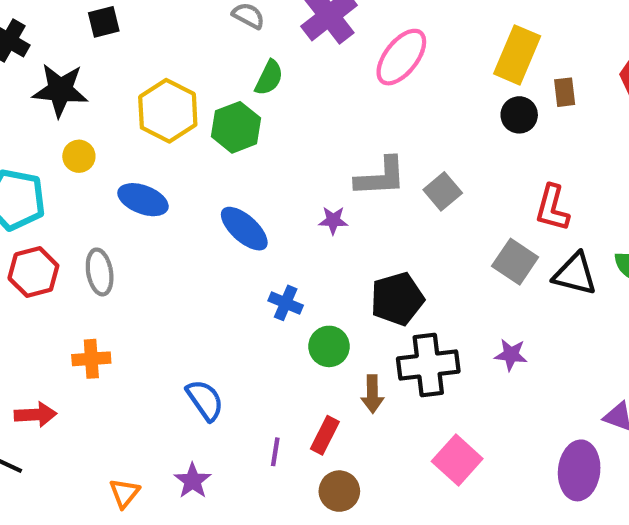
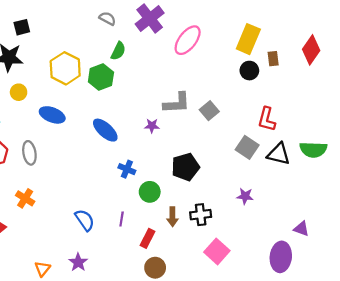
black square: (104, 22) -> (22, 27), moved
orange cross: (91, 359) -> (25, 198), turned 36
black cross: (428, 365) -> (201, 215), moved, size x0.7
purple line: (275, 452) -> (122, 219), moved

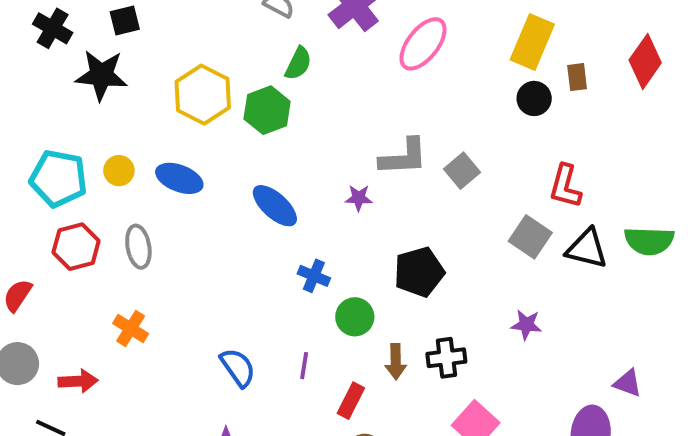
yellow circle: (19, 92) -> (119, 171), moved

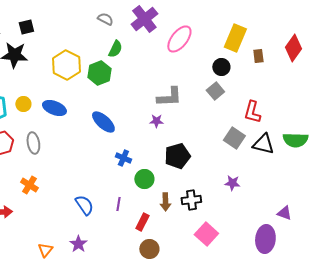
black circle: (534, 98) -> (221, 67), moved
gray square: (462, 171) -> (215, 91), moved
purple star: (359, 198) -> (156, 121), moved

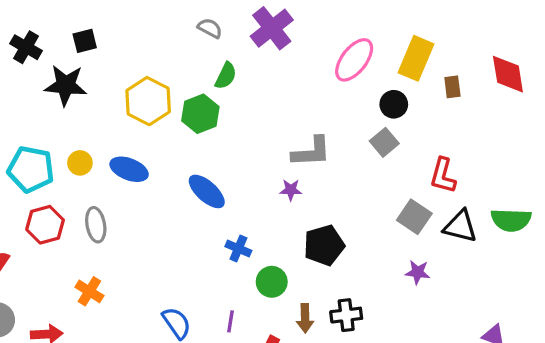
pink ellipse: (179, 39) -> (354, 60), moved
red diamond: (293, 48) -> (508, 74), turned -44
purple star: (232, 183) -> (418, 272), moved

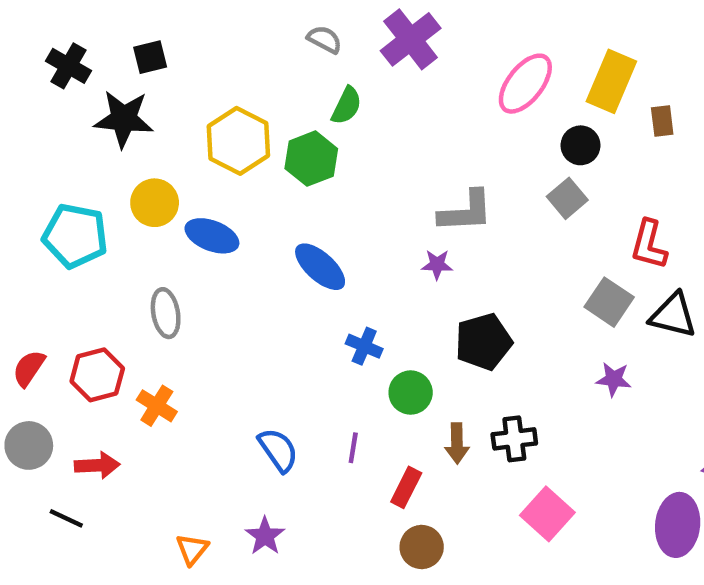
yellow circle: (80, 163) -> (155, 203), moved, size x1.4
red hexagon: (45, 225) -> (97, 375), moved

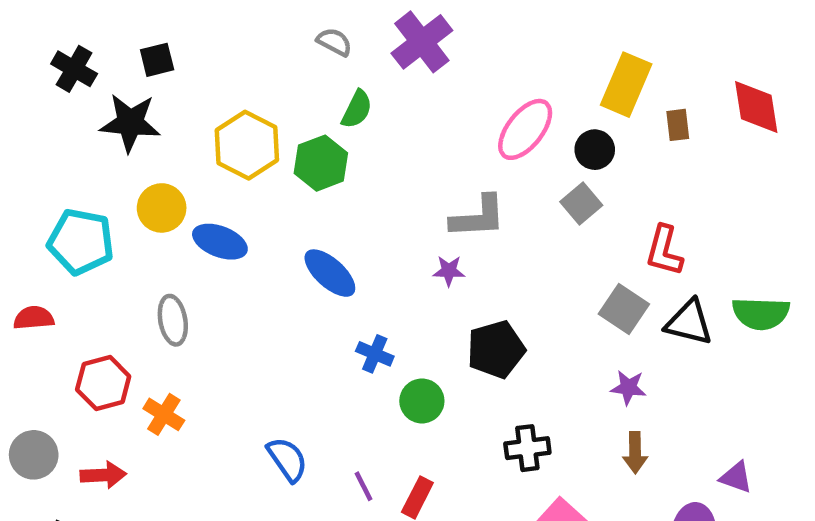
pink ellipse: (525, 84) -> (525, 129), moved
red semicircle: (29, 368) -> (34, 318), moved, turned 51
brown arrow: (457, 443) -> (635, 453), moved
purple line: (353, 448) -> (364, 486), moved, turned -36

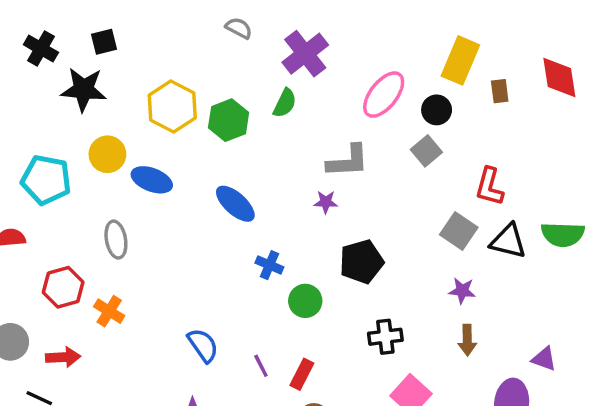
purple cross: (422, 42) -> (305, 54), moved
green semicircle: (357, 109) -> (285, 103), moved

